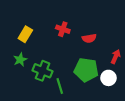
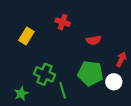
red cross: (63, 29) -> (63, 22), moved
green star: (20, 60) -> (21, 94), moved

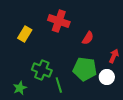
red cross: (63, 22) -> (59, 21), size x1.5
red semicircle: (94, 40) -> (88, 38), turned -48

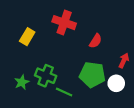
green line: (59, 85) -> (64, 92), turned -49
green star: (20, 88) -> (22, 82), moved

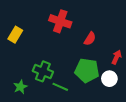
yellow rectangle: (27, 37) -> (15, 35), moved
green star: (22, 82) -> (20, 87), moved

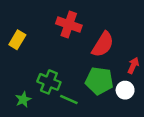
red semicircle: (90, 39) -> (103, 44), size x1.6

